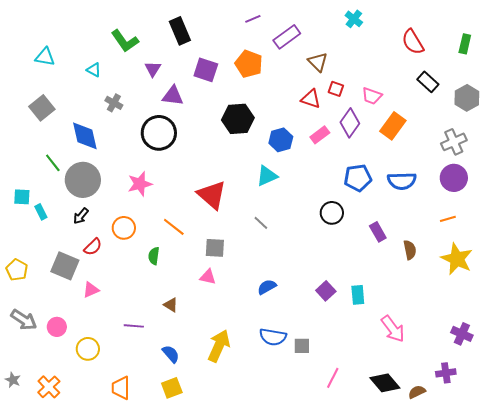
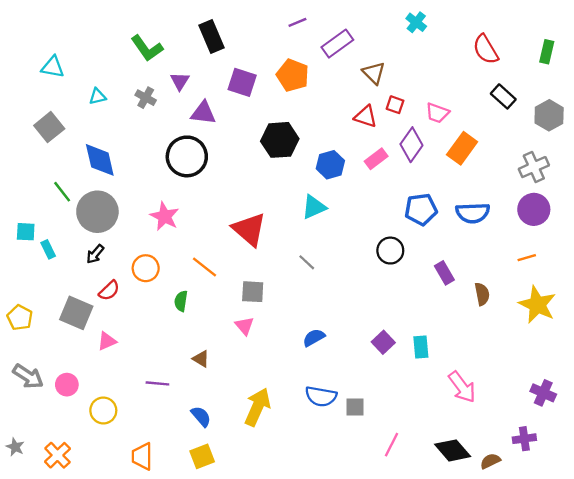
cyan triangle: (94, 70) -> (97, 96), moved, turned -42
gray cross: (114, 103) -> (146, 98), moved
pink star: (140, 184) -> (164, 216), turned -30
pink triangle: (208, 277) -> (244, 326), turned 36

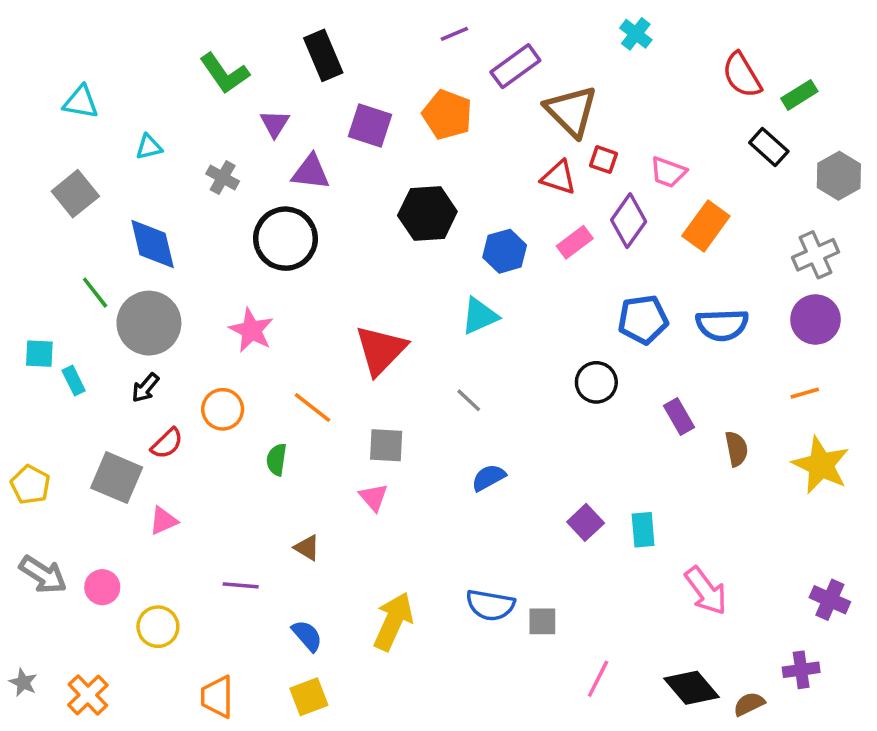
green rectangle: (547, 52) -> (799, 95), moved, turned 45
brown triangle: (374, 73) -> (571, 111), size x1.5
gray cross: (146, 98) -> (223, 178), moved
red triangle: (249, 229) -> (381, 350), turned 33
blue semicircle: (314, 338) -> (489, 478), moved

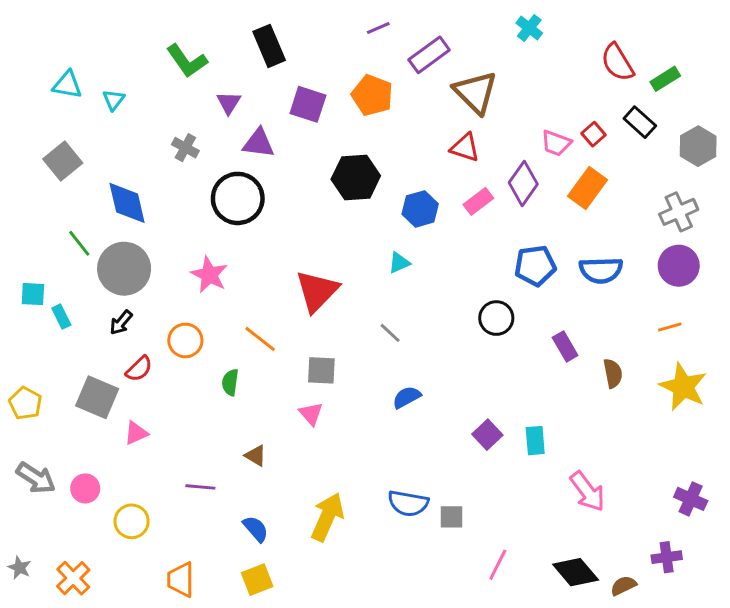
cyan triangle: (149, 147) -> (114, 100), moved, turned -40
red square: (603, 160) -> (593, 134), moved, turned 30
cyan triangle: (480, 316) -> (399, 263), size x0.7

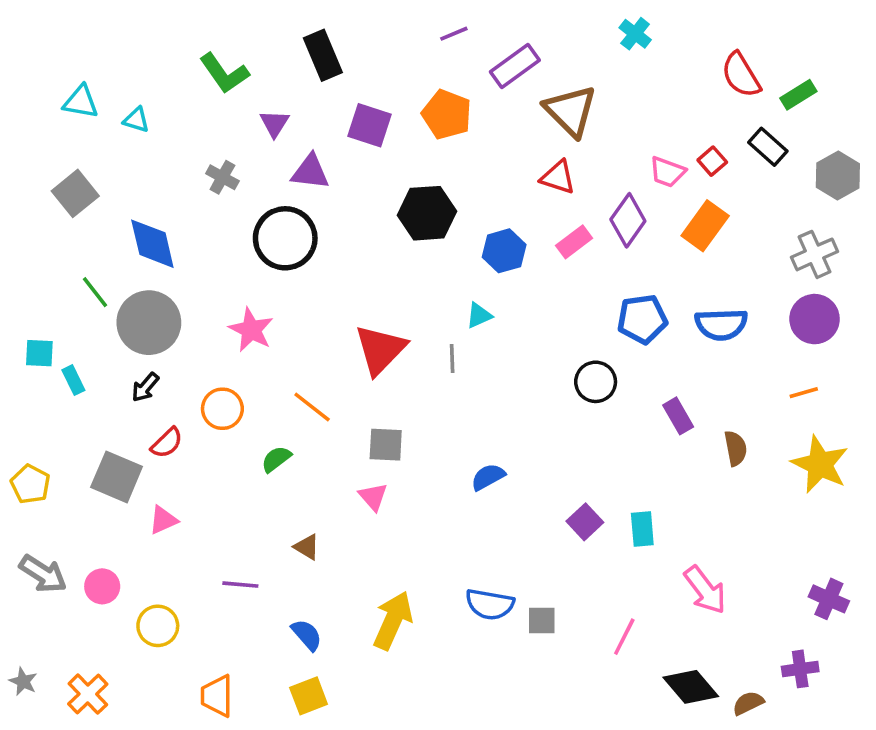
cyan triangle: (114, 100) -> (136, 120), turned -50
gray line: (390, 333) -> (452, 359), moved, turned 45
green semicircle: (230, 382) -> (276, 459), turned 45
pink line: (498, 565) -> (624, 637), moved

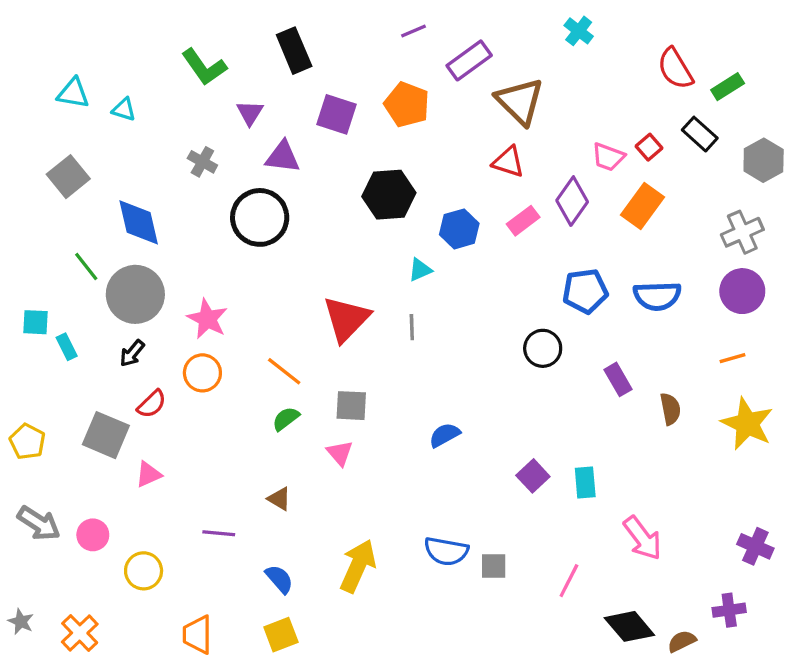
cyan triangle: (479, 315) -> (420, 270), moved
pink star: (251, 330) -> (207, 319), moved
green semicircle: (276, 459) -> (286, 419), moved

